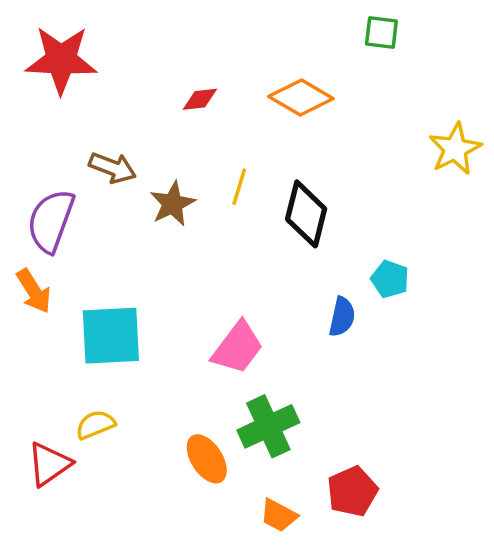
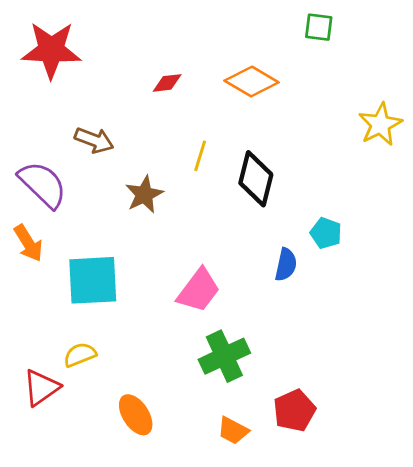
brown star: (172, 204) -> (144, 194), moved
purple semicircle: (51, 221) -> (43, 184), turned 114
orange ellipse: (207, 459) -> (136, 415), moved

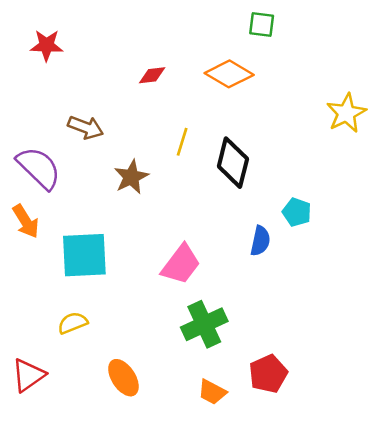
green square: (319, 27) -> (262, 24), moved
red star: (51, 50) -> (47, 45), size x0.6
red triangle: (41, 388) -> (28, 375), moved

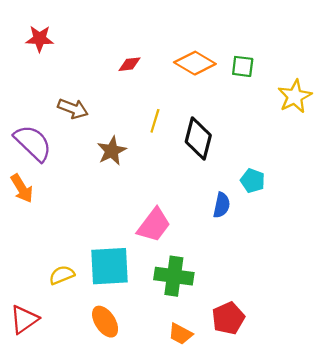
green square: (262, 24) -> (243, 66), moved
cyan square: (84, 255) -> (109, 266), moved
green cross: (204, 324) -> (174, 276), turned 33

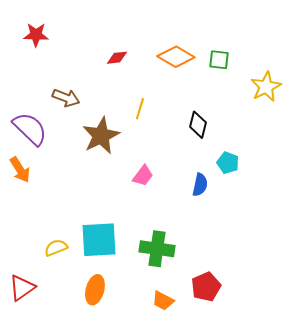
black diamond: (198, 139) -> (198, 125), moved, size x0.7
brown star: (112, 151) -> (101, 136), size x1.4
pink trapezoid: (154, 225) -> (143, 176), moved, size x0.7
orange ellipse: (105, 322) -> (95, 290), turned 48

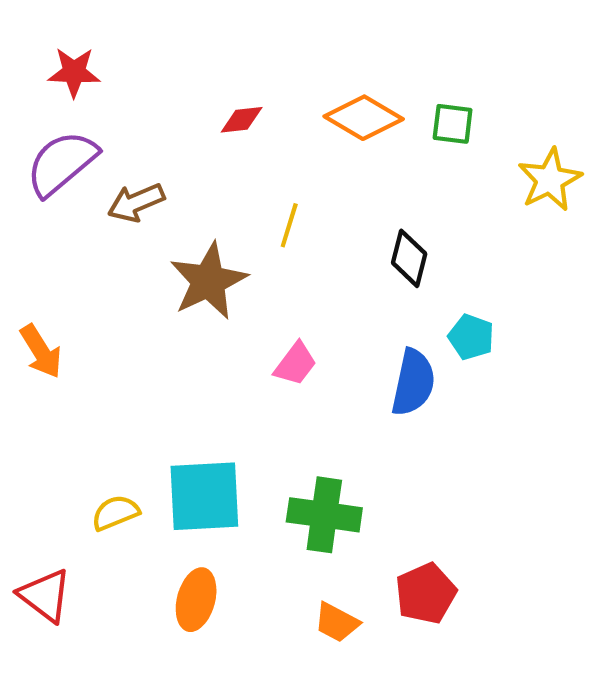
brown arrow: (66, 98) -> (136, 202), turned 136
purple semicircle: (30, 129) -> (62, 163), moved, turned -84
blue semicircle: (200, 185) -> (413, 382), size x1.4
red triangle: (22, 288) -> (45, 596), turned -48

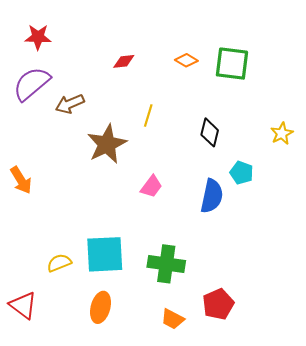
orange diamond: (364, 118) -> (186, 60), size x0.6
green square: (453, 124) -> (232, 64), size x1.6
yellow star: (550, 180) -> (282, 133), moved, size x0.7

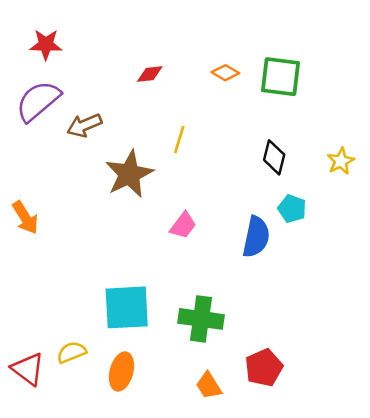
black diamond: (210, 132) -> (274, 157), moved
yellow semicircle: (59, 263) -> (71, 352), moved
orange trapezoid: (173, 319) -> (209, 386), turned 30

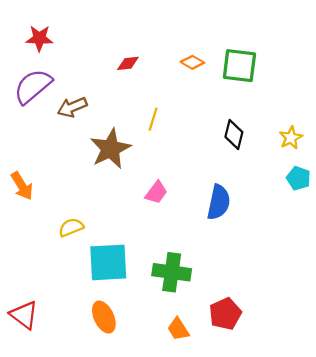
cyan pentagon: (292, 209) -> (298, 178), moved
yellow semicircle: (71, 352) -> (71, 227), moved
orange ellipse: (122, 372) -> (104, 317), turned -40

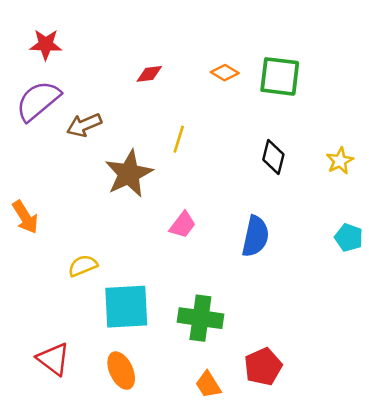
cyan pentagon: (298, 178) -> (349, 238), moved
red triangle: (24, 315) -> (53, 359), moved

